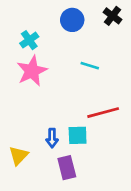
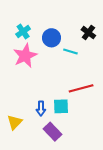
black cross: (112, 16) -> (88, 33), moved
blue circle: (72, 20) -> (52, 38), moved
purple rectangle: (67, 168) -> (53, 132), turned -30

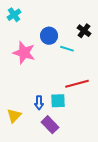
cyan cross: (23, 31) -> (14, 15), moved
pink star: (25, 56) -> (24, 53), turned -30

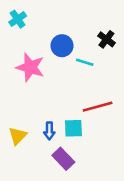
yellow triangle: (14, 116) -> (18, 136), moved

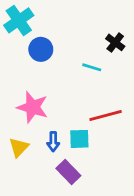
cyan cross: (18, 19) -> (19, 20), size x1.5
blue circle: (62, 46) -> (41, 49), moved
pink star: (30, 67) -> (33, 107), moved

